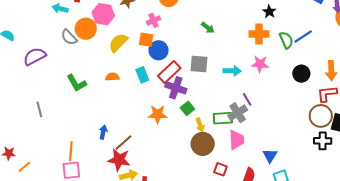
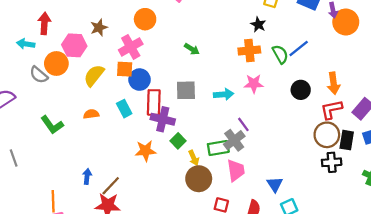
pink cross: (153, 20) -> (131, 47), size x1.5
red rectangle: (169, 72) -> (154, 102), turned -40

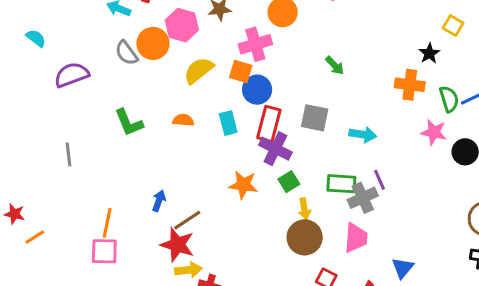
pink star: (254, 84) -> (434, 132), moved
green rectangle: (218, 148) -> (341, 184), moved

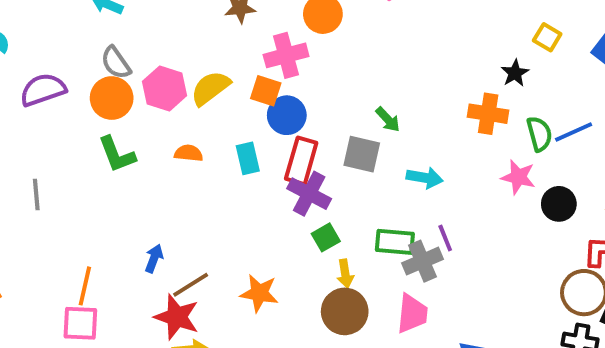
pink hexagon: (182, 25) -> (165, 88), moved
orange circle: (153, 43) -> (112, 98), moved
green arrow: (335, 65) -> (388, 119), moved
orange star: (243, 185) -> (259, 293), moved

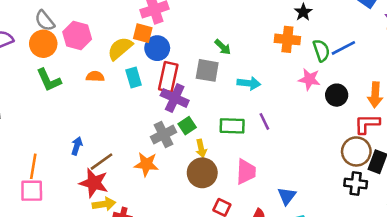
yellow semicircle: (210, 88) -> (120, 48), moved
gray cross: (422, 261) -> (163, 135), moved

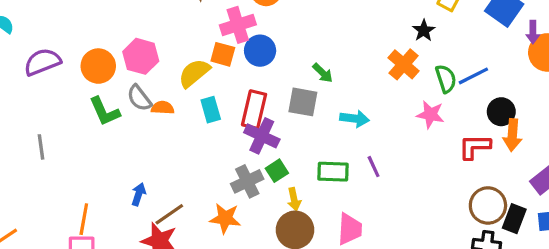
gray semicircle: (45, 21) -> (139, 98), moved
orange cross: (287, 39) -> (404, 64), turned 35
blue circle: (157, 48) -> (260, 51), moved
black circle: (337, 95) -> (501, 112), moved
red L-shape: (367, 124) -> (475, 147), moved

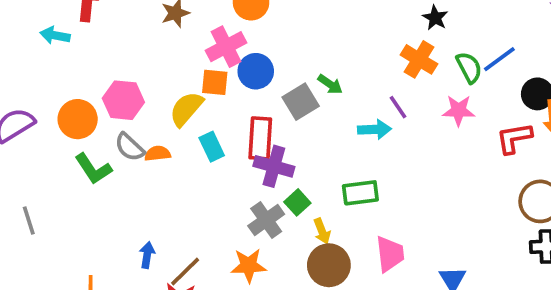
gray square: (303, 102) -> (301, 102), moved, turned -32
purple line: (374, 167) -> (398, 107), moved

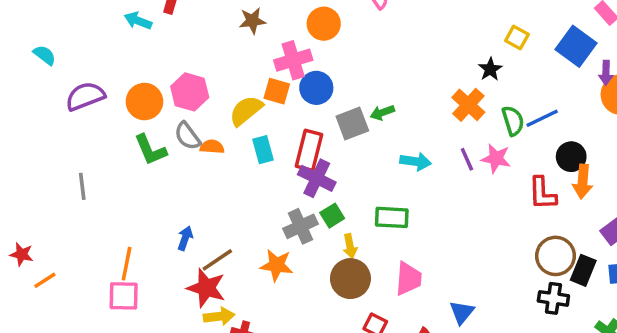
green arrow: (330, 84) -> (382, 113), turned 115
purple line: (398, 107) -> (467, 159), moved
red L-shape: (514, 138) -> (542, 193), turned -93

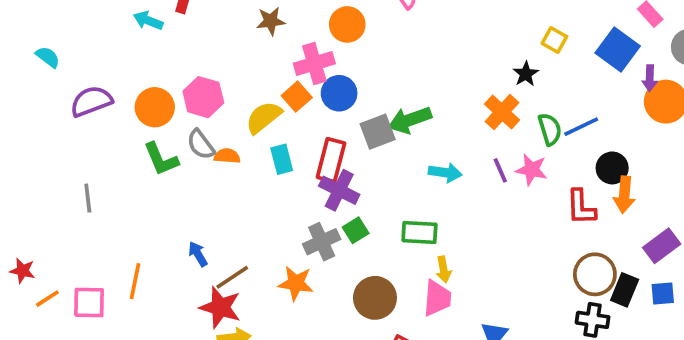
orange square: (277, 91) -> (297, 97), turned 32
green arrow: (382, 113) -> (410, 120), size x1.6
blue arrow: (185, 238) -> (198, 254), turned -50
yellow arrow: (350, 246) -> (443, 269), moved
pink square: (124, 296) -> (89, 302), moved

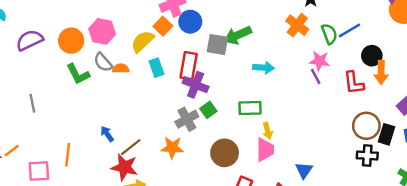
gray square: (378, 132) -> (217, 45), turned 35
purple line: (500, 170) -> (316, 76), moved
orange line: (47, 299) -> (12, 151), moved

